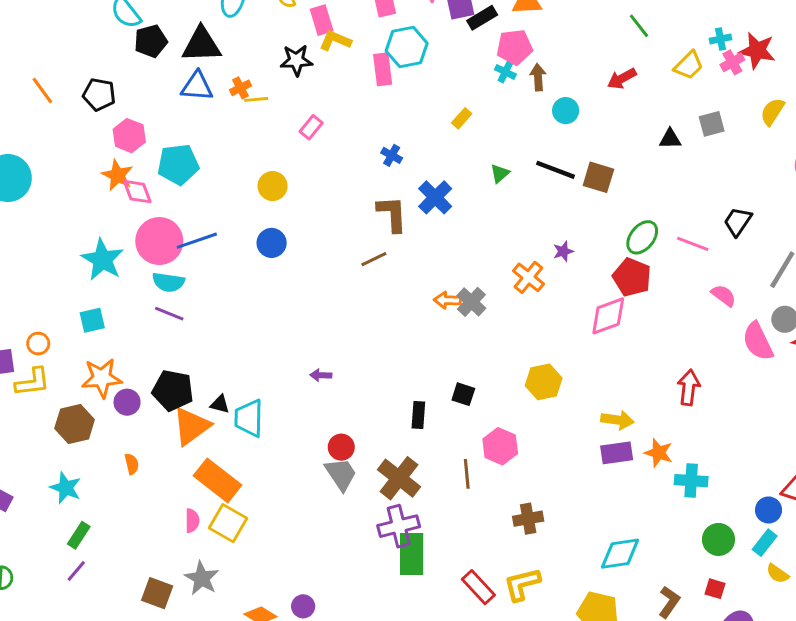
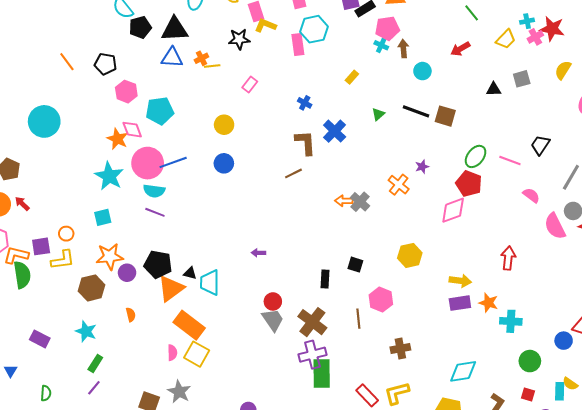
orange star: (117, 175) -> (117, 139), moved
cyan rectangle: (765, 543) -> (560, 391), moved, turned -36

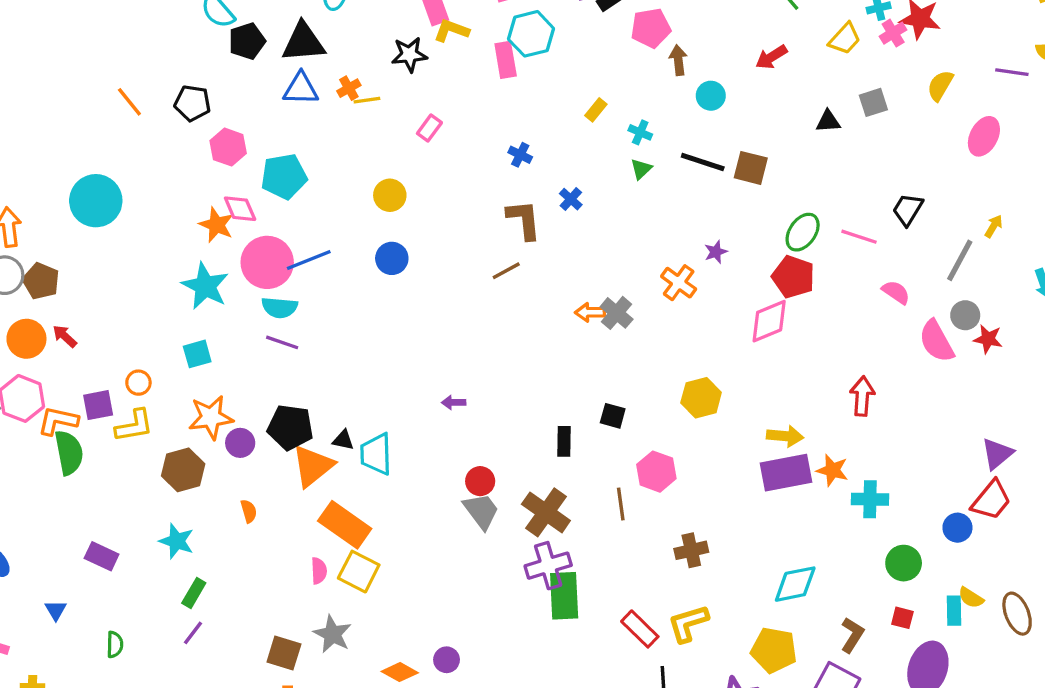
cyan cross: (381, 45) -> (640, 132), moved
blue cross: (335, 131) -> (571, 199), size x0.6
purple rectangle: (460, 303) -> (786, 473), size x1.4

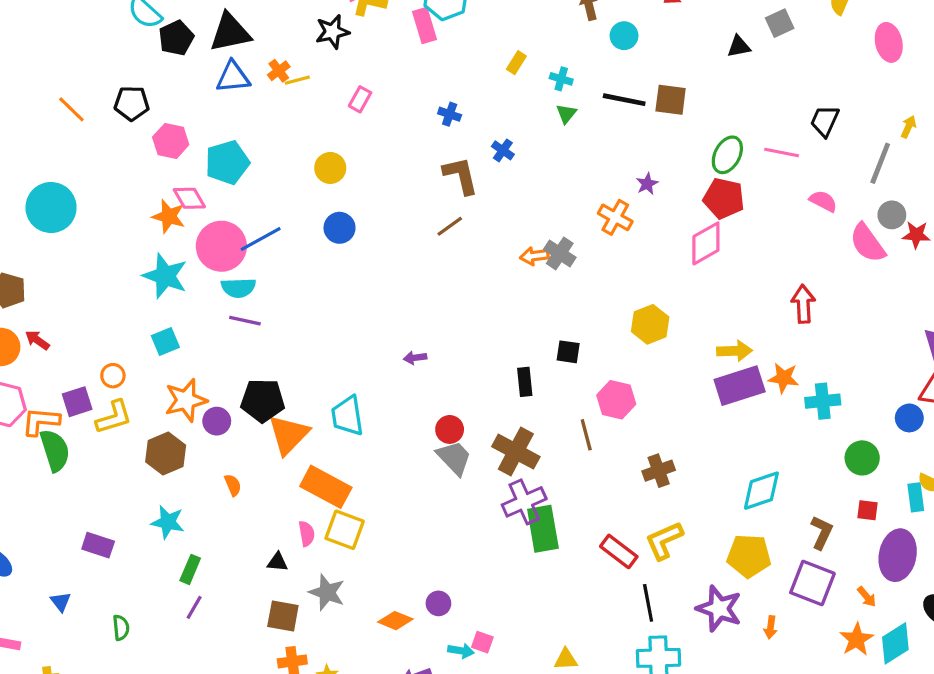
pink ellipse: (984, 136) -> (889, 42), turned -33
black triangle: (343, 440) -> (277, 562), moved

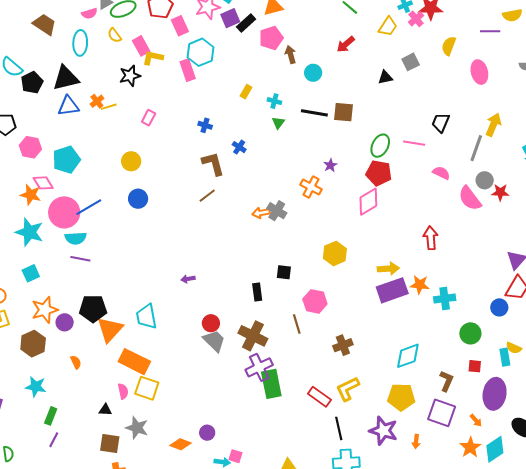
yellow arrow: (909, 127) -> (493, 125), size x1.6

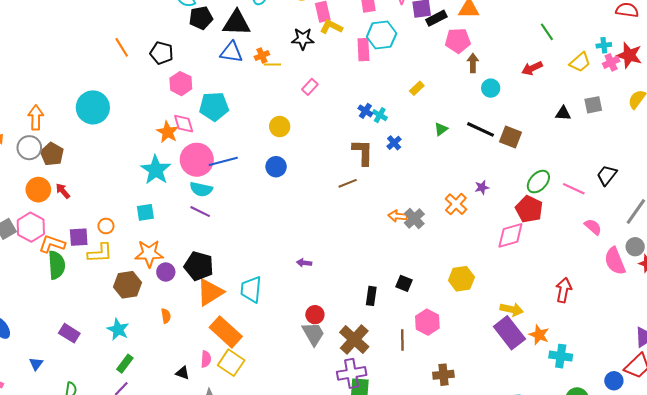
cyan cross: (274, 101) -> (380, 115), moved
purple rectangle: (392, 290) -> (509, 333), turned 56

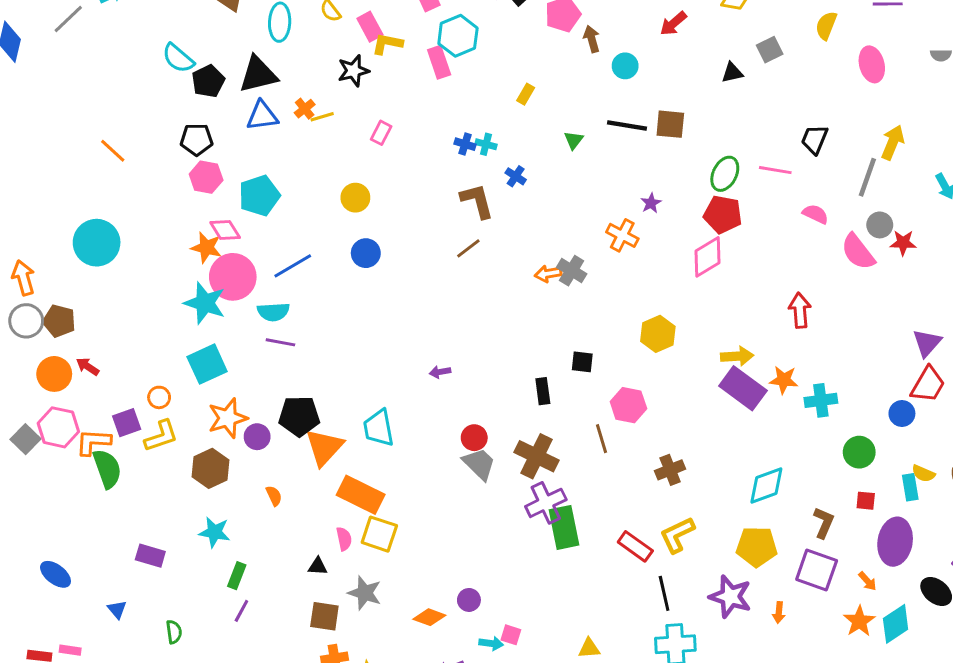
black pentagon: (162, 53) -> (197, 140), moved
pink circle: (197, 160) -> (233, 277), moved
cyan square: (145, 212) -> (207, 364), size x1.5

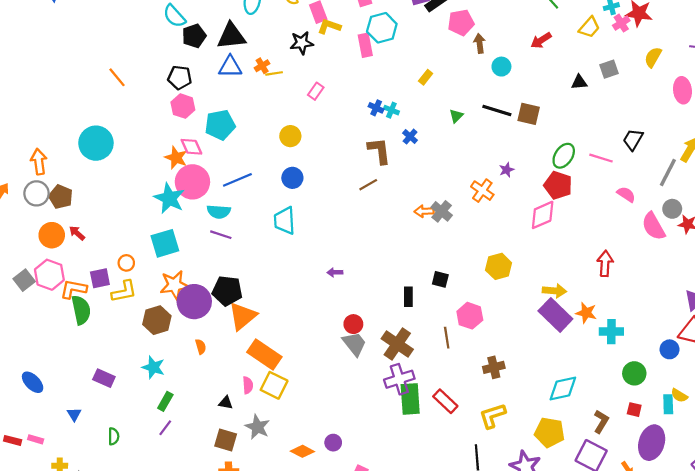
cyan trapezoid: (379, 428) -> (285, 221), moved
purple circle: (257, 437) -> (194, 302), size x1.8
red rectangle: (635, 546) -> (445, 401), moved

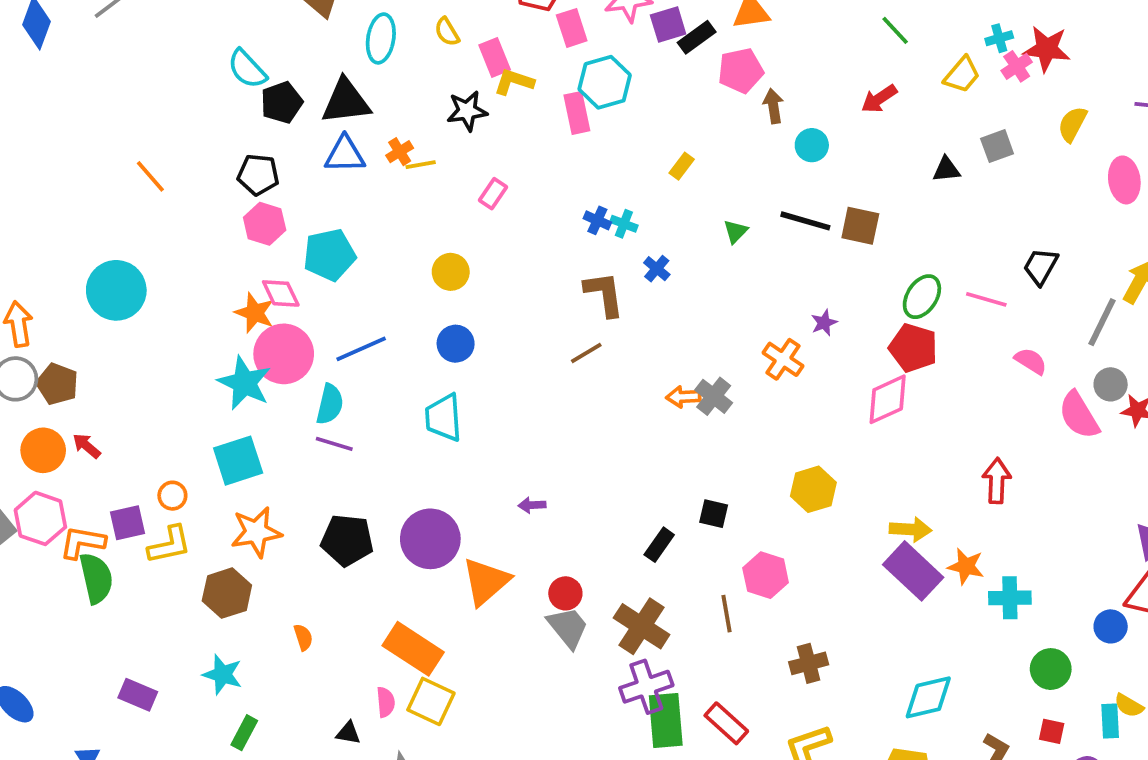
cyan semicircle: (219, 212) -> (330, 404), turned -80
black rectangle: (408, 297) -> (659, 545), turned 36
purple circle: (194, 302) -> (430, 539), moved
orange triangle: (243, 316) -> (486, 581), moved

